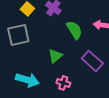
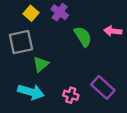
green triangle: (55, 56) -> (41, 64), moved
purple rectangle: (92, 61) -> (103, 87), moved

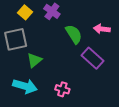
purple rectangle: (103, 87) -> (92, 58), moved

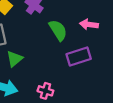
purple rectangle: (92, 58) -> (79, 57), turned -60

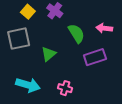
green triangle: (15, 59) -> (49, 54), moved

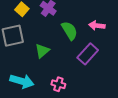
purple rectangle: (95, 57) -> (88, 54), turned -30

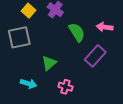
green triangle: (42, 51) -> (49, 63), moved
cyan arrow: (22, 81) -> (28, 84), size x0.7

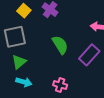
green semicircle: (77, 32) -> (60, 45), moved
green triangle: (49, 63) -> (19, 62), moved

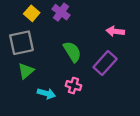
cyan arrow: (24, 82) -> (46, 93), moved
pink cross: (60, 85) -> (73, 86), moved

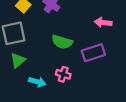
green semicircle: (72, 52) -> (62, 42), turned 138
purple rectangle: (105, 63) -> (93, 53), turned 30

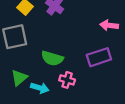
green semicircle: (62, 42) -> (52, 58), moved
green triangle: (18, 60) -> (19, 78), moved

